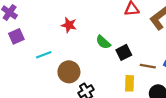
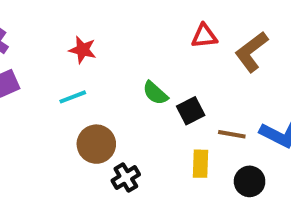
red star: (69, 25) -> (83, 50), moved
cyan line: (44, 55) -> (73, 97), moved

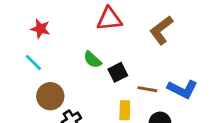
red triangle: (204, 36) -> (109, 19), moved, size x1.4
cyan line: (73, 97) -> (33, 62), turned 66

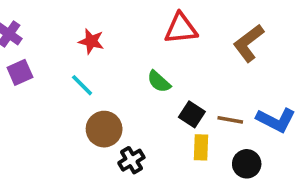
black square: (118, 72) -> (192, 114), moved, turned -30

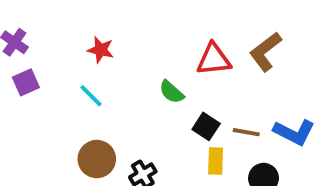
red triangle: (181, 28) -> (214, 59), moved
brown circle: (104, 129) -> (97, 159), moved

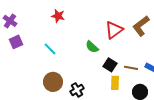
red star: (101, 50) -> (58, 16), moved
red triangle: (214, 59) -> (114, 30), turned -30

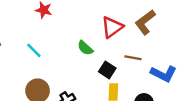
brown line: (131, 68) -> (133, 58), moved

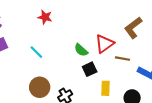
red triangle: (112, 27) -> (104, 44), moved
black square: (107, 70) -> (90, 69), moved, turned 32

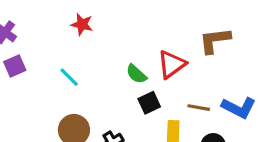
brown L-shape: (133, 28) -> (215, 40), turned 30
brown line: (122, 59) -> (199, 108), moved

